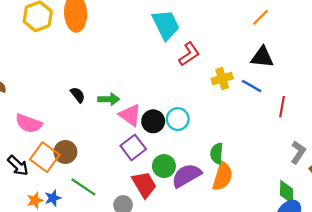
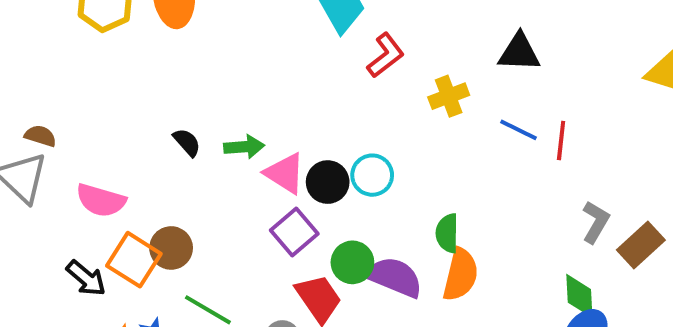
blue line: (252, 86) -> (518, 130), moved
purple semicircle: (186, 175) -> (395, 277), turned 56

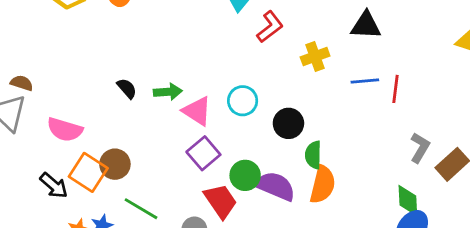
blue line: (518, 130) -> (365, 81), turned -32
cyan circle: (372, 175) -> (243, 101), moved
black circle: (328, 182) -> (288, 123), moved

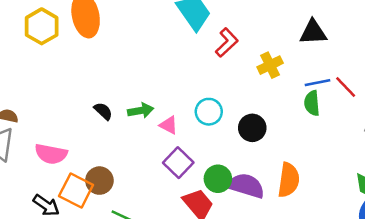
red line: (395, 89) -> (346, 87), turned -45
pink triangle: (197, 111) -> (169, 125), size x0.7
green semicircle: (313, 155) -> (312, 103), moved

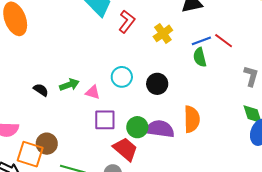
purple square: (178, 163) -> (105, 120), turned -35

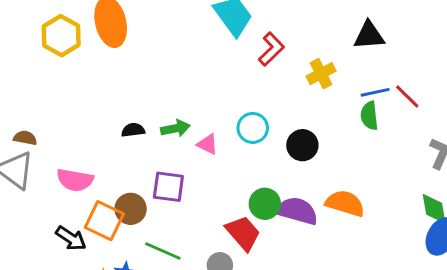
black semicircle: (41, 90) -> (133, 130), turned -49
orange semicircle: (192, 119) -> (345, 203), turned -80
purple square: (105, 120) -> (168, 187), moved

